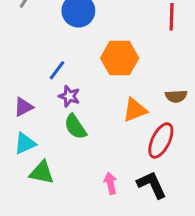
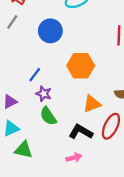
pink arrow: (110, 183) -> (74, 158), turned 88
black L-shape: (152, 185) -> (81, 132), moved, turned -35

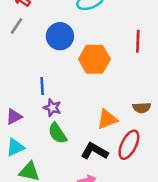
orange hexagon: (81, 66) -> (94, 59), moved
blue line: (35, 75) -> (42, 86), turned -40

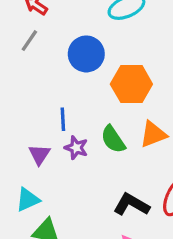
purple triangle: (14, 117) -> (39, 154), moved, turned -30
orange triangle: (107, 119) -> (153, 134), moved
green semicircle: (57, 133) -> (113, 139), moved

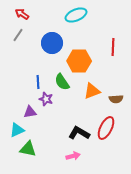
green semicircle: (113, 139) -> (62, 82), moved
purple triangle: (39, 154) -> (30, 112), moved, turned 48

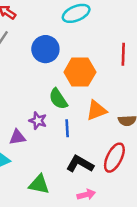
blue line: (38, 82) -> (67, 128), moved
green triangle: (28, 149) -> (39, 184), moved
pink arrow: (73, 156) -> (86, 195), moved

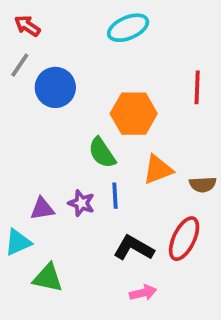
blue circle: (45, 49) -> (55, 87), moved
purple star: (38, 121) -> (81, 203), moved
green triangle: (39, 184) -> (48, 278), moved

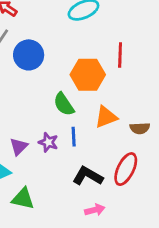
red line: (197, 87) -> (120, 55), moved
purple triangle: (42, 209) -> (19, 147), turned -36

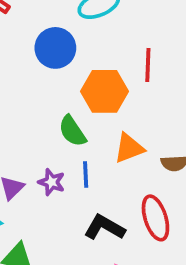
blue circle: (29, 55) -> (55, 48), moved
red ellipse: (126, 169) -> (155, 218), turned -44

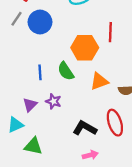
blue circle: (55, 48) -> (40, 22), moved
blue line: (86, 175) -> (40, 72), moved

